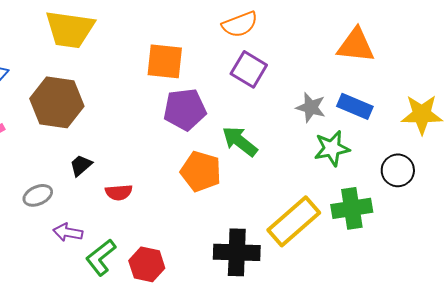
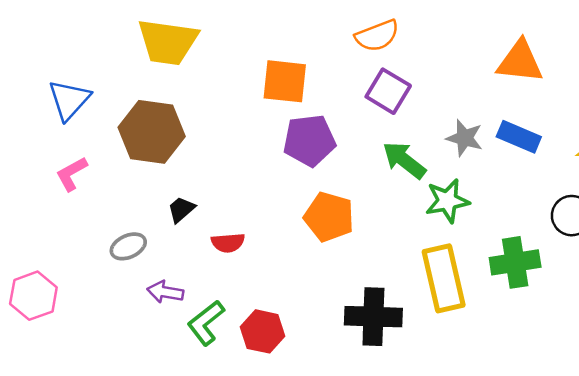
green arrow: (240, 141) -> (404, 160), moved
green star: (332, 148) -> (447, 201), moved
yellow rectangle: (294, 221) -> (444, 278), turned -62

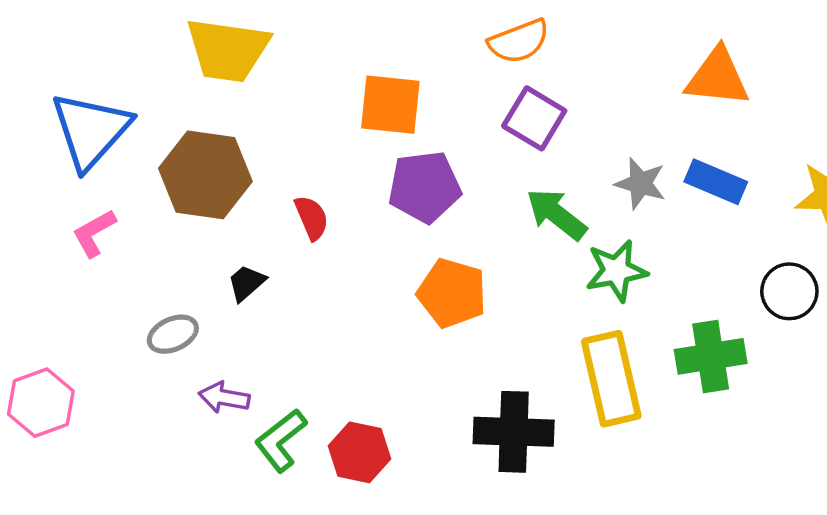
blue triangle: (69, 100) -> (91, 130), size x1.4
red semicircle: (228, 243) -> (312, 218), moved, turned -108

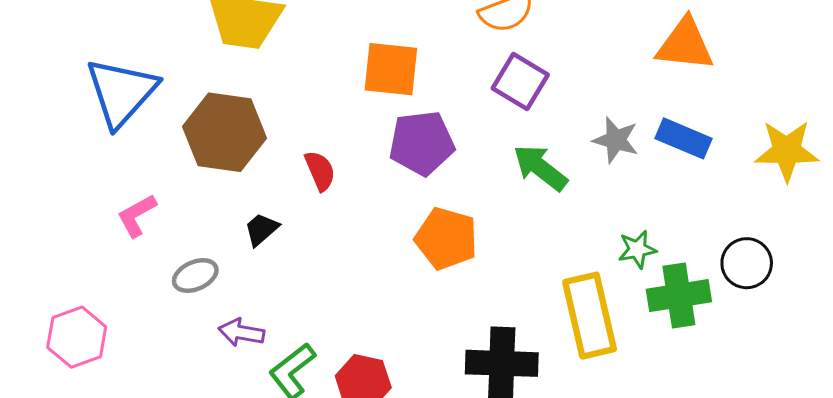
pink L-shape: (94, 233) -> (137, 215), moved
green star: (616, 271) -> (637, 249), moved, size x0.7
black circle: (789, 291) -> (747, 263), moved

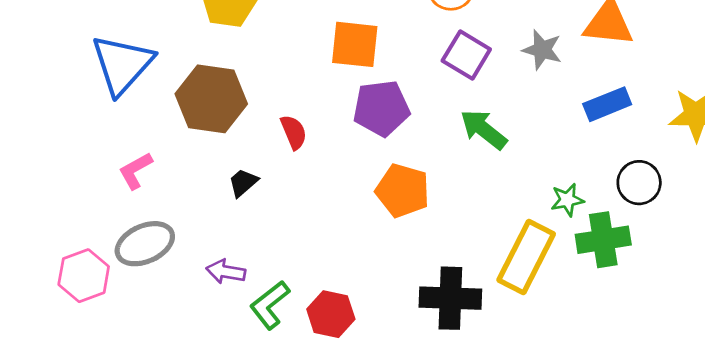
blue rectangle: (684, 138) -> (607, 104), turned -45
gray star: (616, 140) -> (542, 50), moved
black circle: (747, 263) -> (639, 183), moved
gray ellipse: (195, 276) -> (145, 244), moved, size x1.5
yellow rectangle: (590, 316) -> (526, 257), turned 40

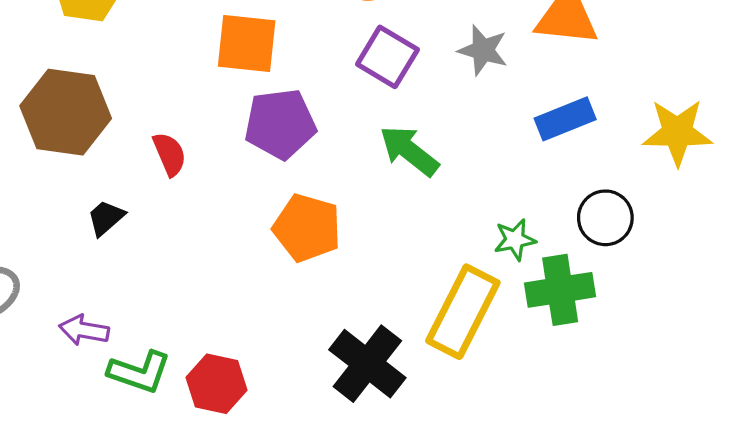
black cross: (450, 298) -> (367, 364), turned 36
green L-shape: (270, 305) -> (139, 372), turned -123

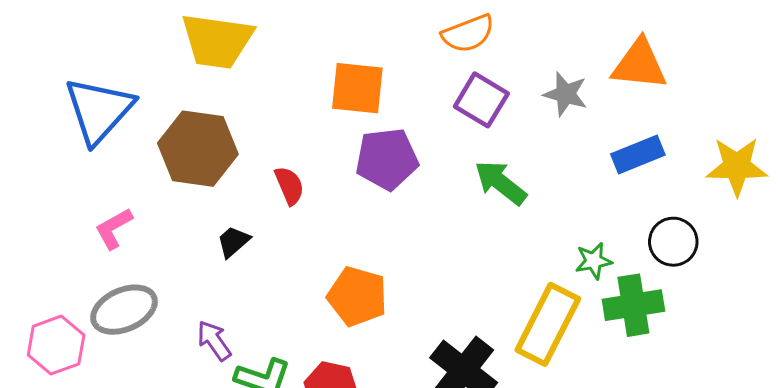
orange pentagon: (307, 228) -> (357, 296), moved
purple arrow: (84, 330) -> (214, 341), turned 45

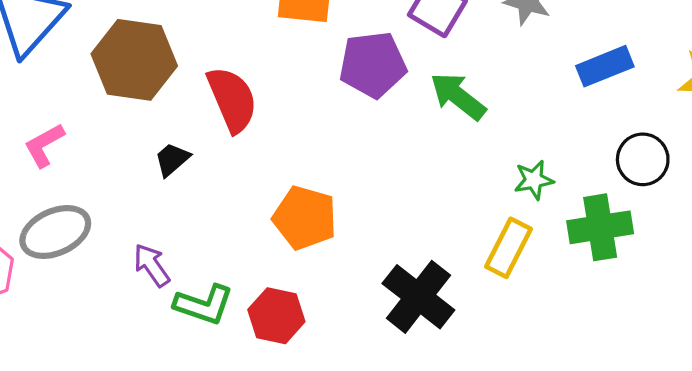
purple pentagon: (387, 159) -> (373, 65), moved
red semicircle: (289, 186) -> (232, 99), size x1.6
green star: (594, 261) -> (534, 180), moved
yellow rectangle: (548, 324) -> (508, 248), size x0.7

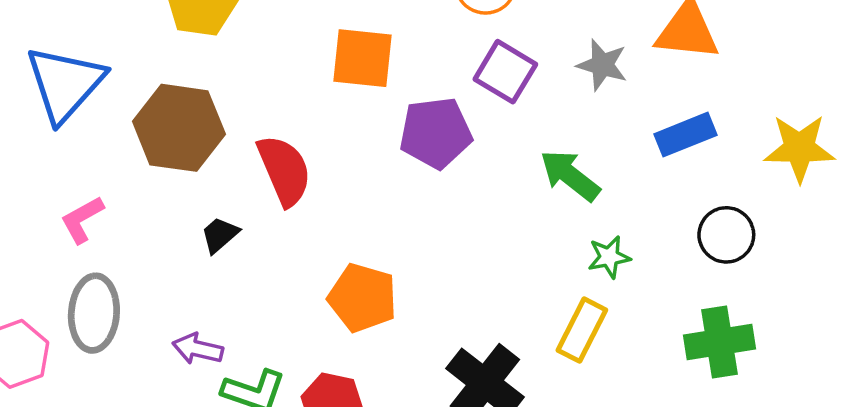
green arrow: (458, 96) -> (570, 175), moved
green cross: (600, 227) -> (720, 342), moved
gray ellipse: (55, 232) -> (94, 313), turned -62
purple arrow: (152, 265) -> (198, 349), turned -42

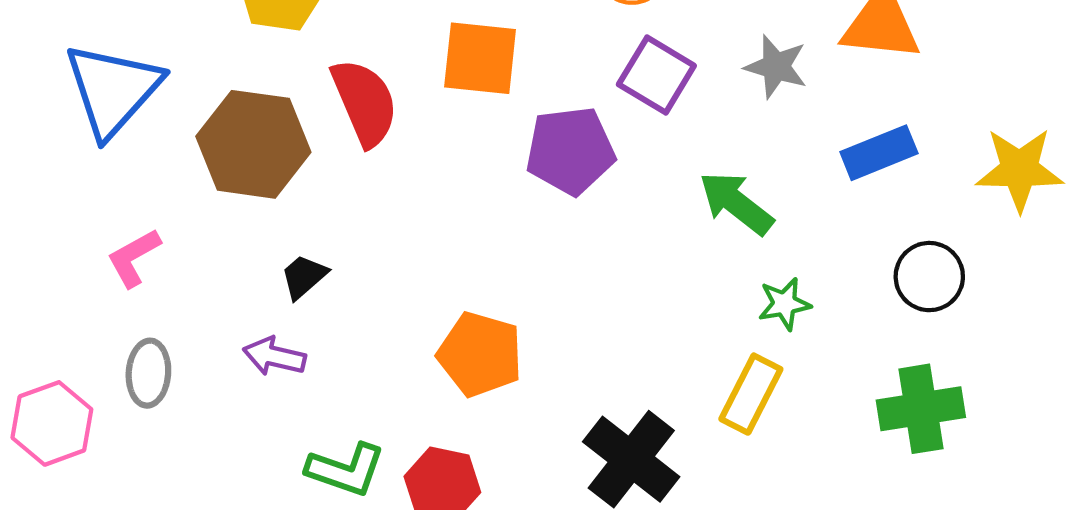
red semicircle: (284, 170) -> (365, 102), moved
gray ellipse: (94, 313) -> (148, 373), size x0.7
purple arrow: (198, 349) -> (274, 356), moved

